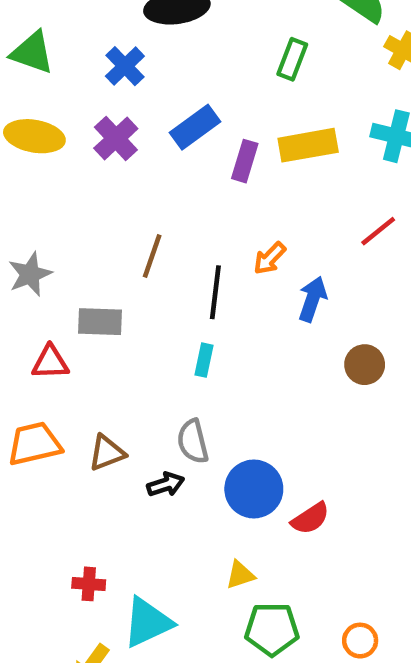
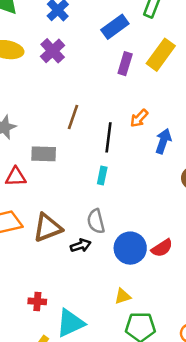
blue rectangle: (195, 127) -> (115, 27), moved
yellow rectangle: (308, 145) -> (161, 55), turned -44
brown triangle: (107, 453) -> (48, 228), size x1.4
red semicircle: (310, 518) -> (162, 248), moved

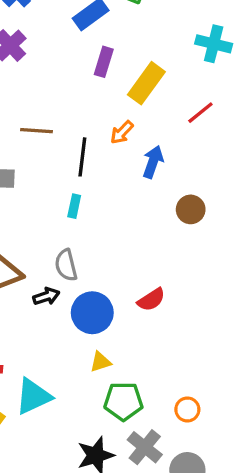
yellow rectangle: (161, 55) -> (146, 83), moved
brown line: (73, 117) -> (37, 131), turned 75
blue circle: (130, 248) -> (92, 313), moved

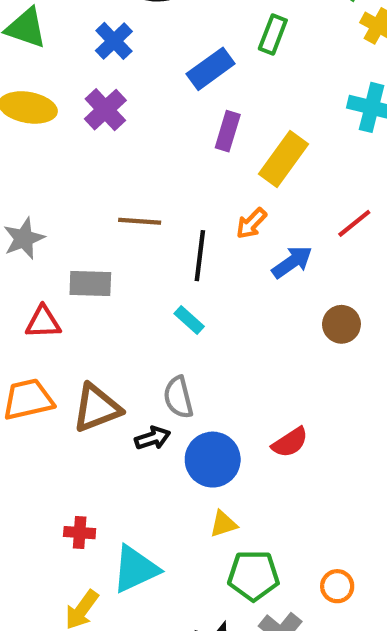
red line: (200, 113) -> (354, 223), moved
blue arrow: (153, 162) -> (292, 262), turned 36
cyan rectangle: (74, 206) -> (189, 320), turned -60

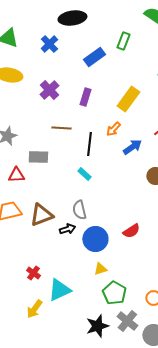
purple cross: (105, 110) -> (49, 90), moved
purple rectangle: (228, 131) -> (85, 97), moved
red cross: (80, 533) -> (33, 273), turned 32
green pentagon: (253, 575) -> (114, 293), turned 30

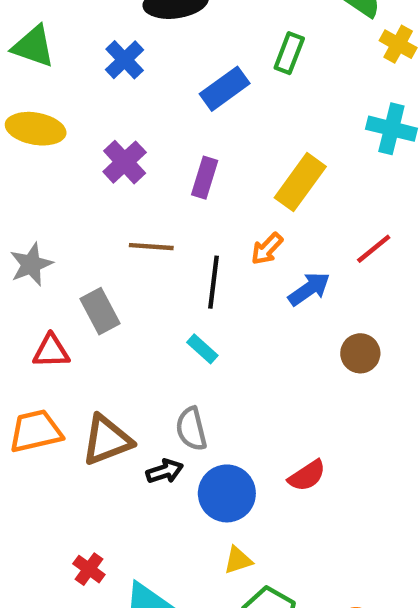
gray rectangle: (38, 157) -> (100, 311), turned 60

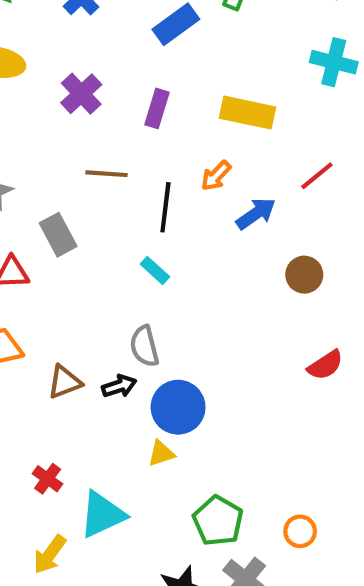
yellow rectangle: (300, 182) -> (247, 113), turned 66
brown triangle: (107, 440) -> (64, 382), moved, size x0.7
red semicircle: (307, 476) -> (325, 365), moved
yellow triangle: (238, 560) -> (161, 453), moved

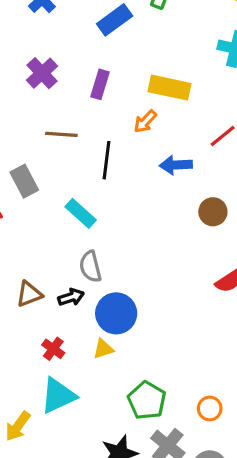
orange arrow: (216, 176) -> (145, 121), moved
blue arrow: (256, 214) -> (176, 165), turned -148
cyan rectangle: (155, 270) -> (81, 213), moved, size x1.4
red cross: (48, 479) -> (53, 349), moved

